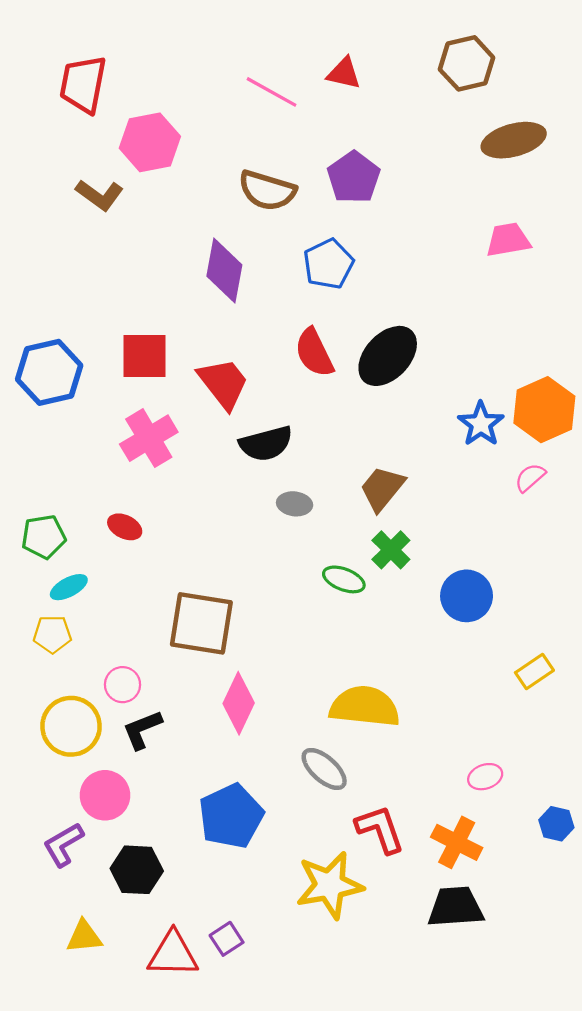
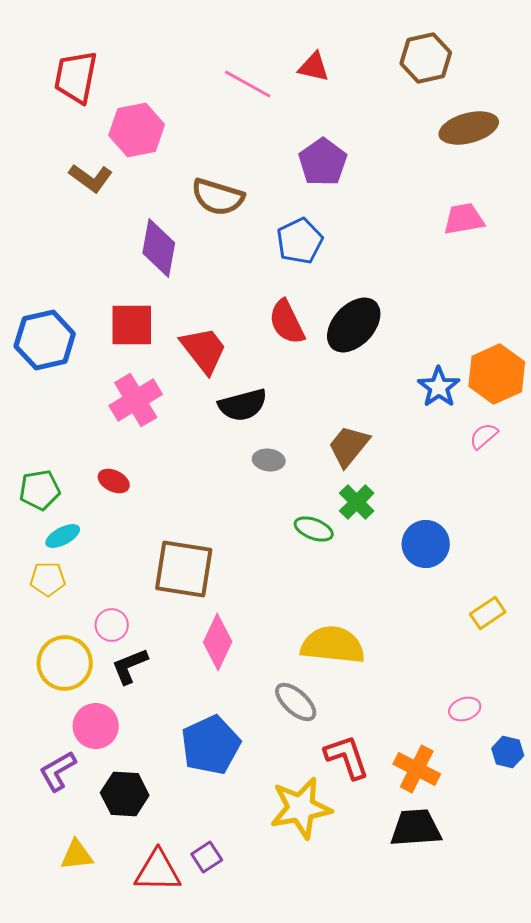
brown semicircle: (267, 191) -> (218, 197), moved
purple diamond: (224, 270) -> (159, 248), moved
pink ellipse: (485, 777) -> (465, 709), moved

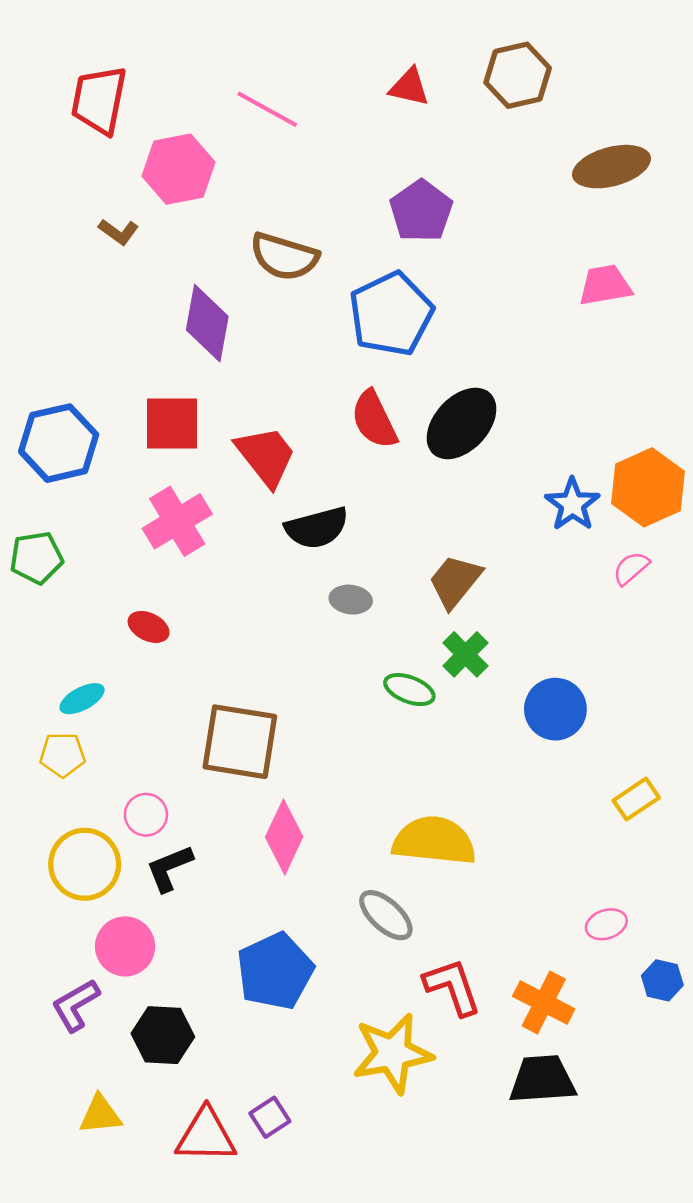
brown hexagon: (426, 58) -> (518, 75), moved
pink line: (248, 84) -> (267, 109), moved
brown L-shape: (91, 178) -> (119, 232), size x0.7
blue pentagon: (300, 241) -> (391, 314), size x1.4
green pentagon: (40, 490) -> (36, 558), moved

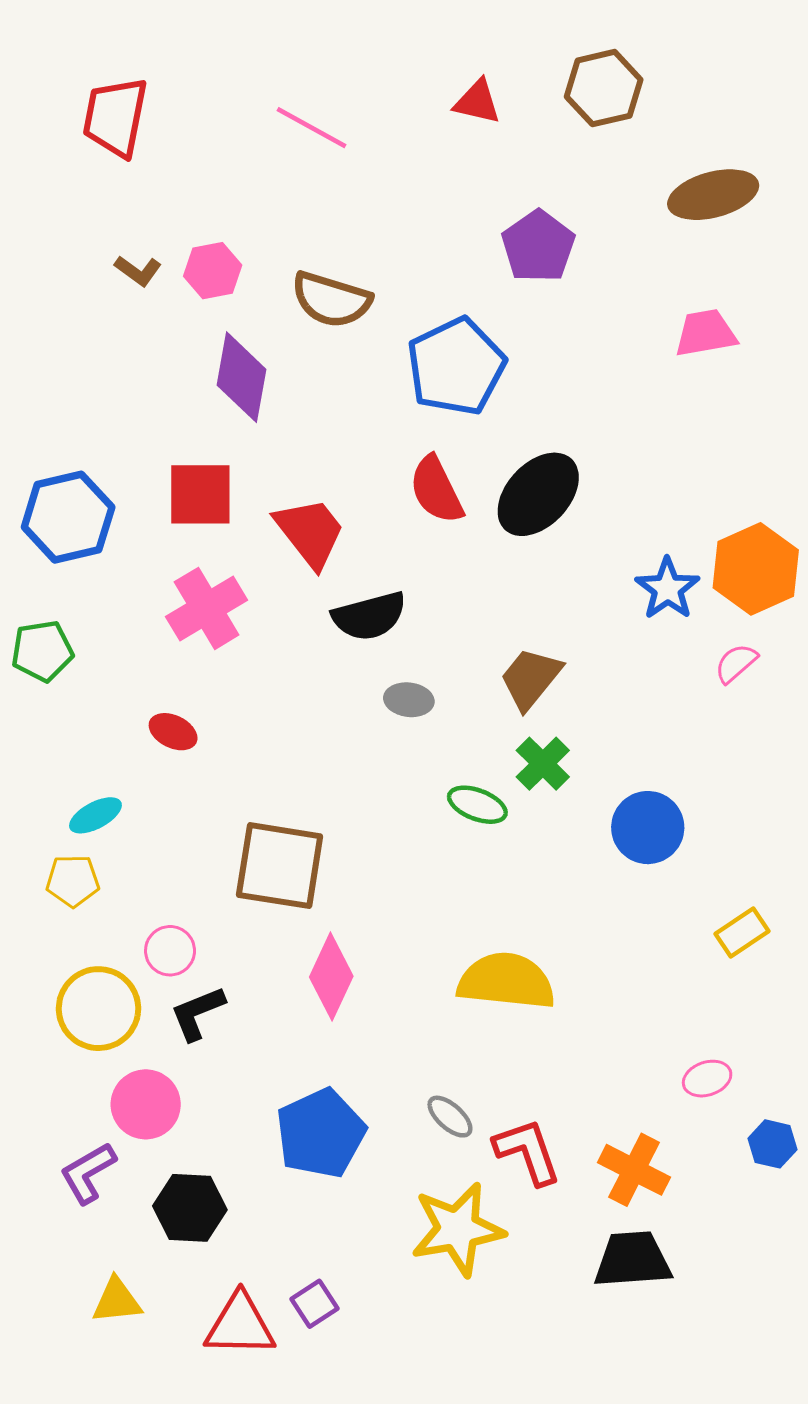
pink hexagon: (179, 169) -> (213, 271), moved, size x0.7
purple pentagon: (421, 211) -> (538, 246), moved
gray ellipse: (386, 915) -> (450, 1117), moved, size x0.7

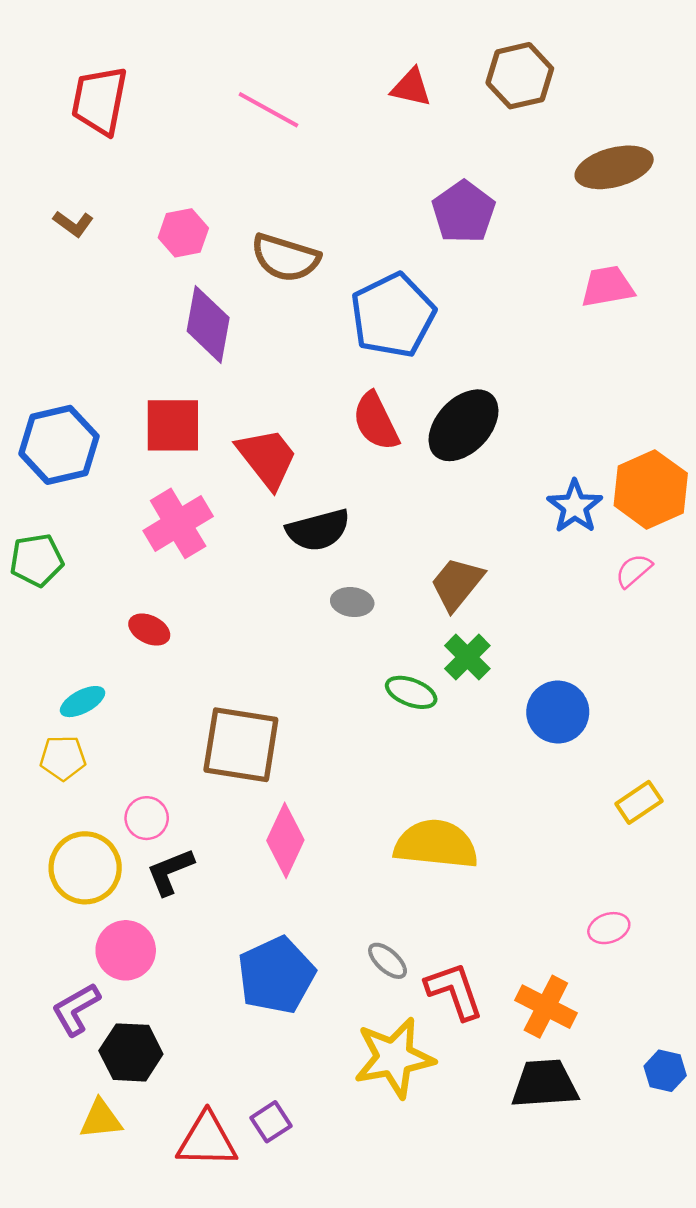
brown L-shape: (138, 271) -> (73, 224), moved
blue hexagon: (772, 1144) -> (665, 1071), moved
black hexagon: (190, 1208) -> (131, 1052), moved

